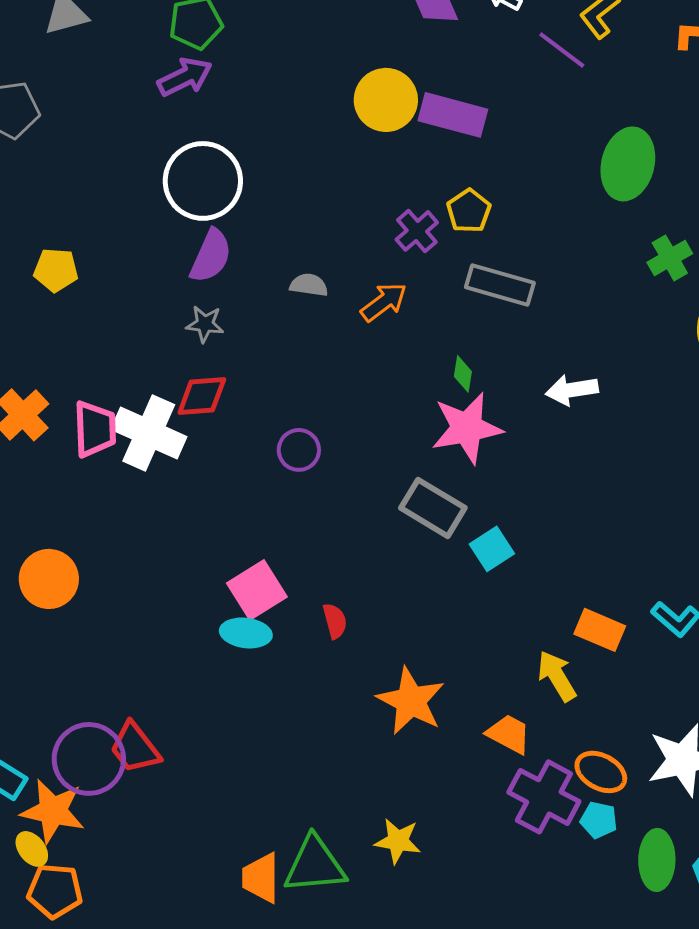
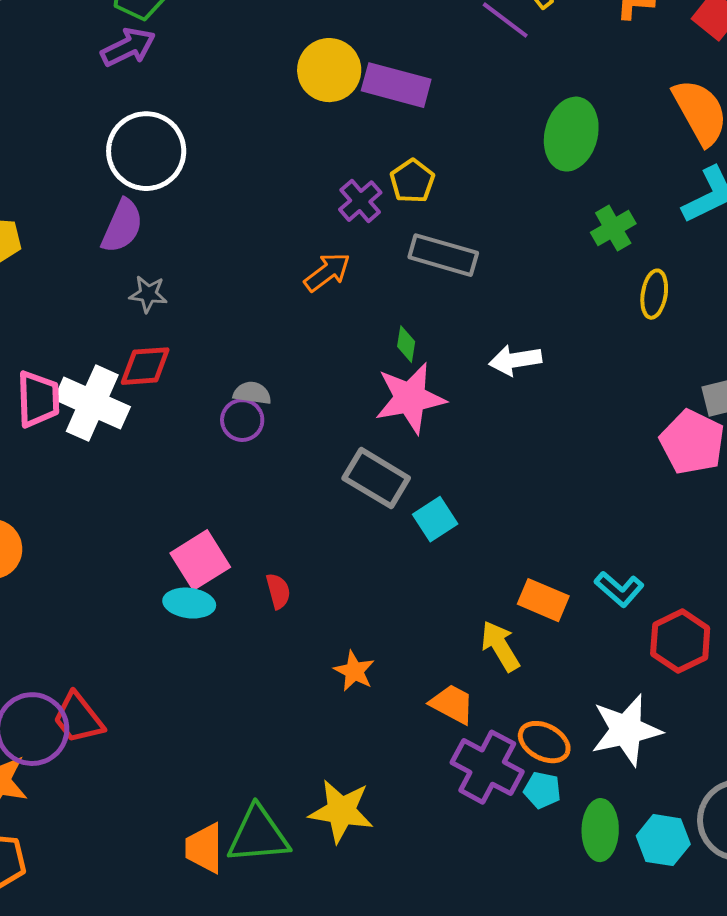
purple semicircle: (211, 256) -> (122, 226), moved
gray semicircle: (309, 285) -> (252, 393), moved
orange star: (411, 701) -> (354, 671), size x0.6
yellow star: (398, 841) -> (341, 811), size x1.4

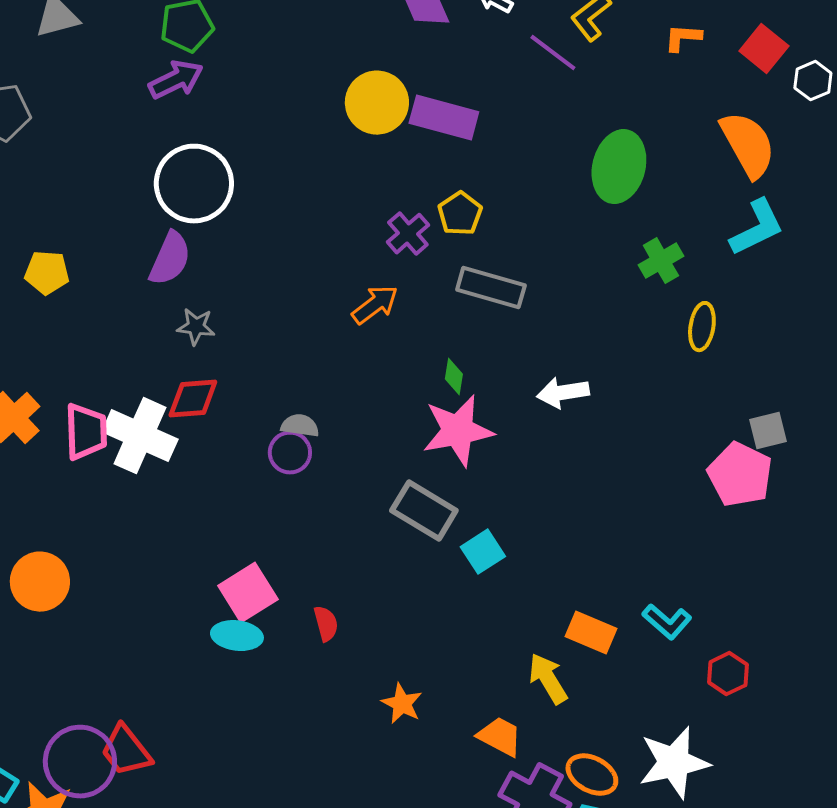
red hexagon: (680, 641) -> (728, 674), size x0.7

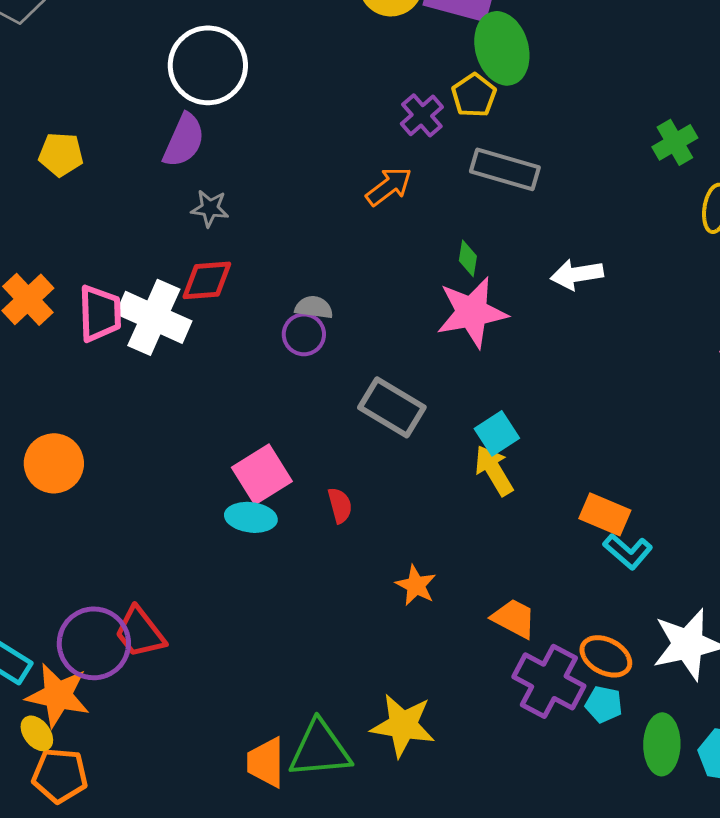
green ellipse: (619, 167) -> (502, 48), moved, turned -30
gray rectangle: (424, 511) -> (392, 407), moved
cyan L-shape: (667, 622) -> (628, 551), moved
yellow arrow: (548, 679) -> (494, 470), moved

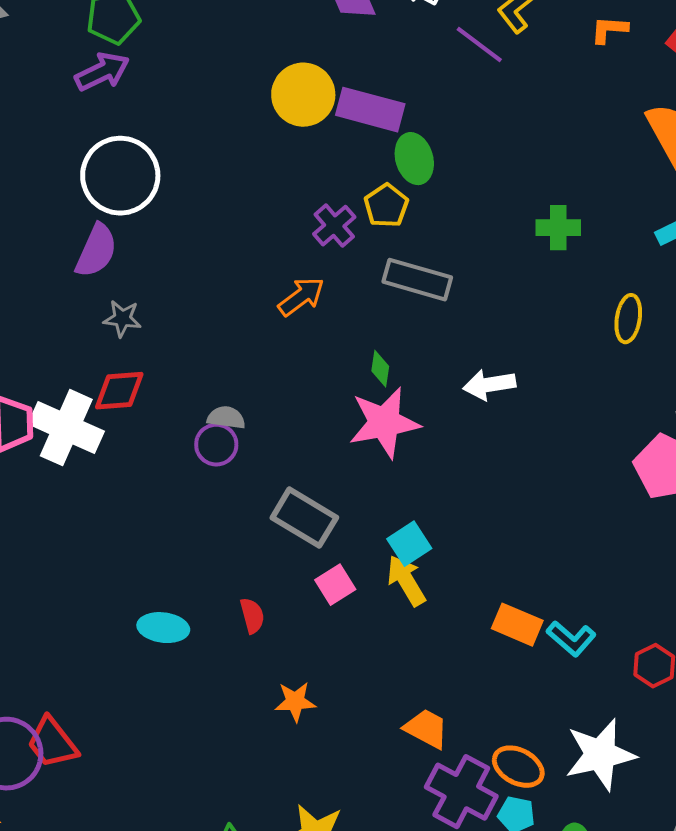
green ellipse: (502, 48) -> (414, 159), size x0.7
green cross: (675, 142) -> (558, 228), moved, turned 30
pink square: (262, 474) -> (335, 585), moved, size x0.7
cyan L-shape: (628, 551) -> (571, 639), moved
orange star: (416, 585) -> (295, 702), moved, turned -30

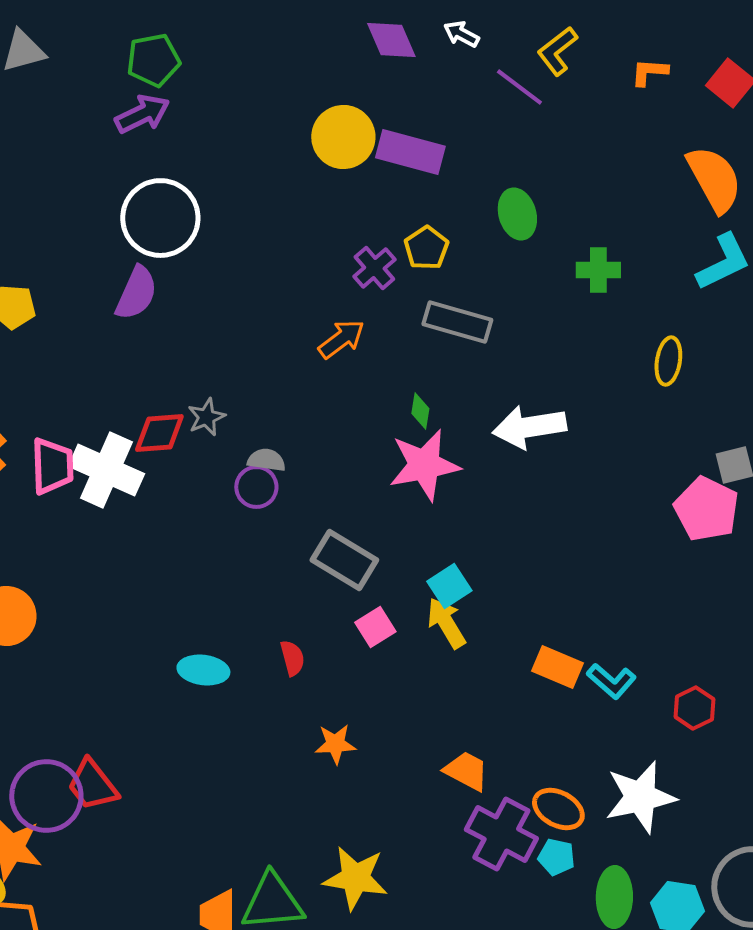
green ellipse: (414, 159) -> (517, 214), moved
gray star: (122, 319) -> (206, 417), moved, turned -30
white arrow: (489, 385) -> (529, 427), size x1.4

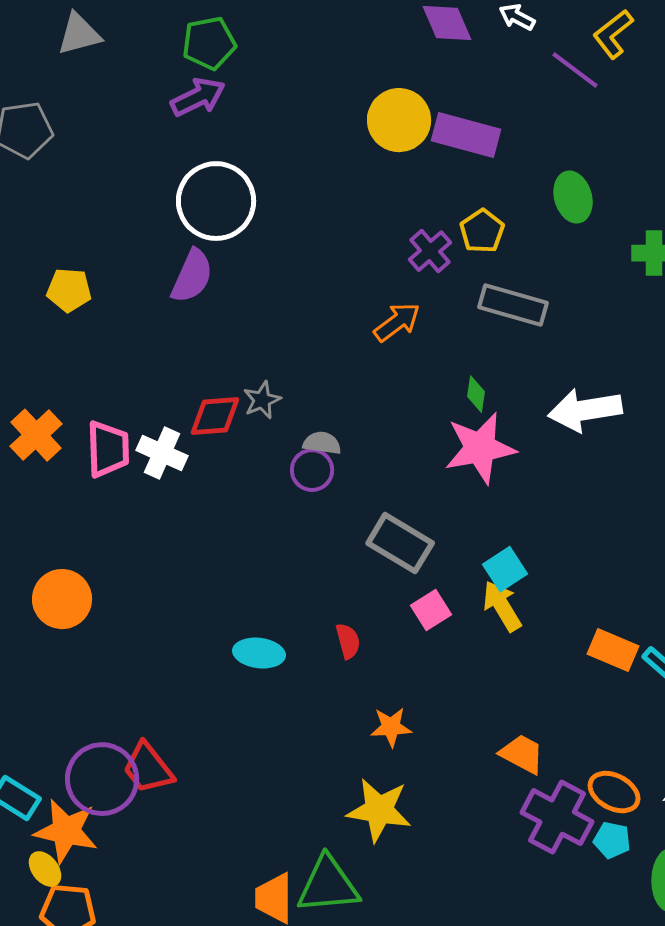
white cross: (106, 470) -> (162, 453), size x0.7
yellow star: (355, 878) -> (379, 810), moved

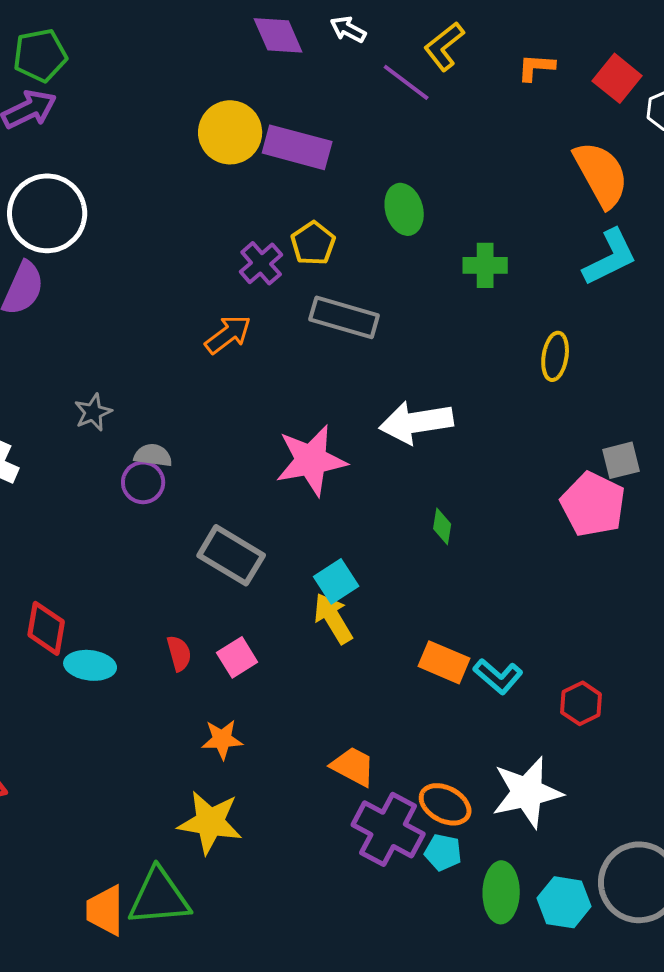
green diamond: (476, 394) -> (442, 526), moved
red diamond: (215, 416) -> (46, 628), moved, turned -76
pink square: (431, 610) -> (237, 657), moved

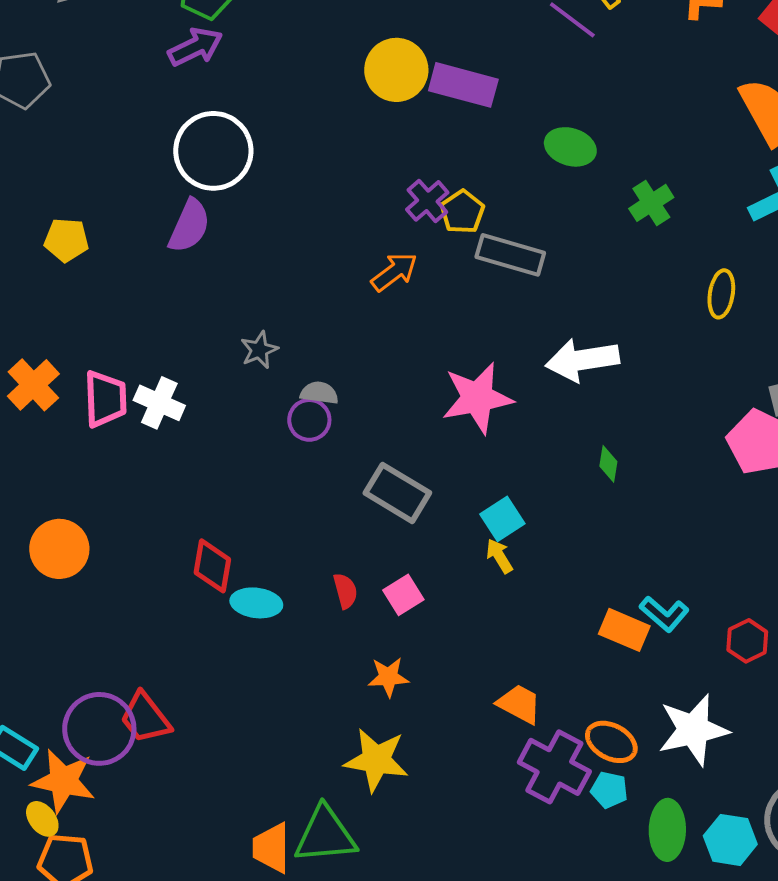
green ellipse: (404, 209) -> (570, 147), turned -57
yellow pentagon: (313, 243) -> (462, 212), moved
green cross: (485, 265) -> (651, 203), turned -33
yellow arrow: (333, 618) -> (499, 556), size x0.7
orange rectangle: (444, 662) -> (624, 630), moved

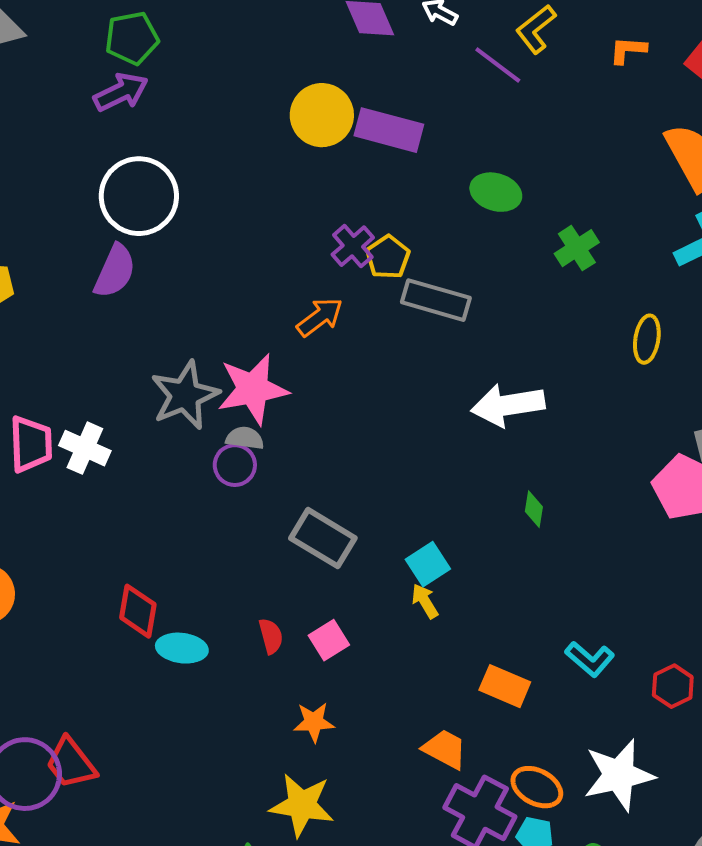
gray star: (259, 350) -> (185, 395), size x1.8
pink star: (477, 398) -> (253, 389), moved
orange rectangle: (624, 630) -> (505, 686), moved

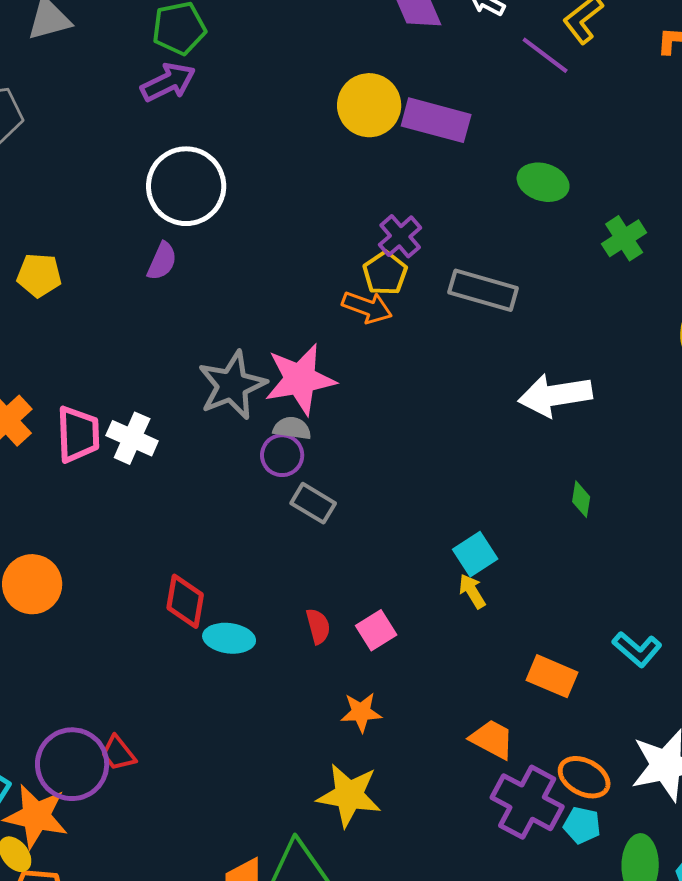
yellow pentagon: (388, 257) -> (385, 273), moved
purple semicircle: (115, 271) -> (162, 261), size x0.7
orange arrow: (320, 317) -> (367, 307), turned 57
gray rectangle: (323, 538) -> (313, 503), moved, size x0.7
red trapezoid: (71, 763) -> (118, 753), size x0.7

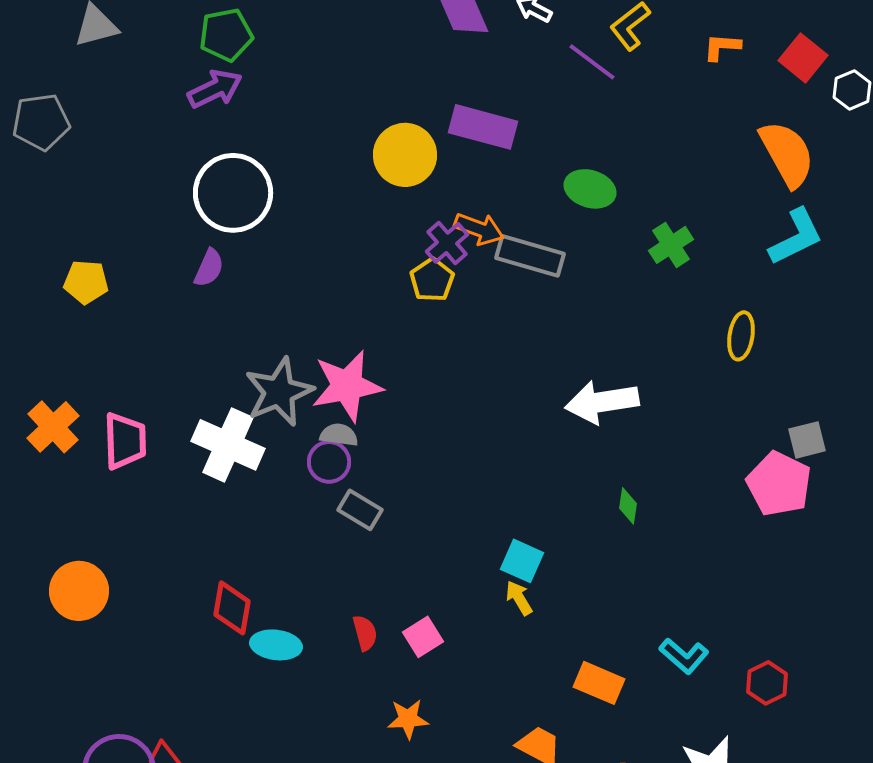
yellow circle: (369, 105) -> (405, 155), moved
gray rectangle: (483, 290) -> (530, 256), moved
orange arrow: (367, 307) -> (479, 229), moved
white cross: (132, 438) -> (228, 445), moved, size x1.4
cyan square: (475, 554) -> (522, 561), turned -33

